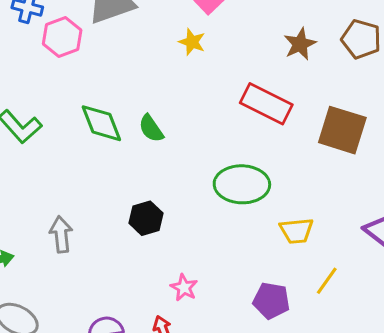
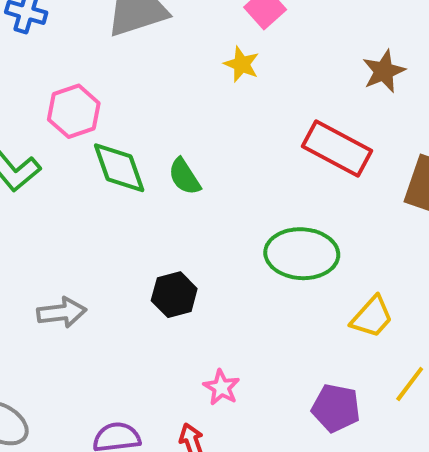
pink hexagon: (62, 37) -> (74, 111), moved
yellow trapezoid: (296, 231) -> (372, 317), turned -44
gray arrow: (61, 234) -> (62, 312), turned 88

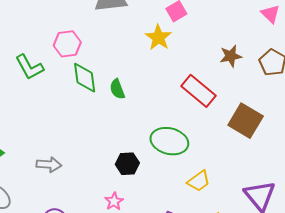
yellow star: (242, 64) -> (158, 38), size x1.4
black hexagon: (174, 295) -> (127, 164), moved
gray arrow: (62, 312) -> (49, 165), moved

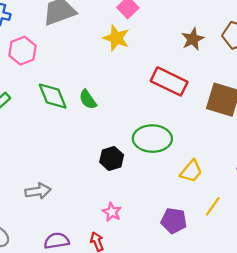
pink hexagon: (67, 44) -> (22, 51), moved
black hexagon: (127, 164) -> (112, 159), moved

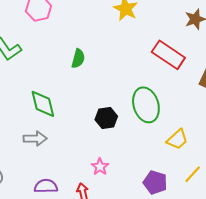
green diamond: (53, 96) -> (43, 104), moved
green semicircle: (88, 99) -> (78, 59), moved, turned -138
green ellipse: (152, 139) -> (146, 105), turned 64

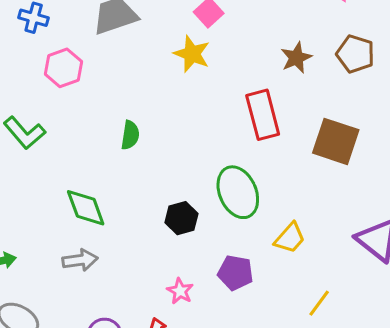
red rectangle: (168, 55) -> (263, 115), turned 48
yellow line: (193, 174) -> (319, 303), moved
purple pentagon: (155, 182) -> (235, 273), moved

